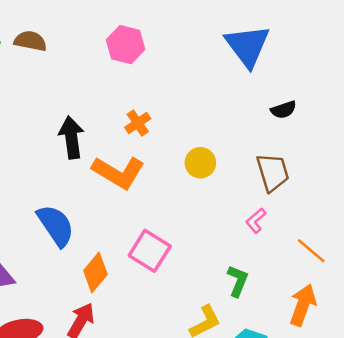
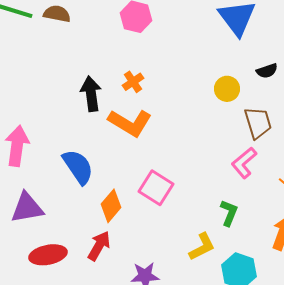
orange cross: (138, 123) -> (133, 82), moved
yellow circle: (200, 163) -> (227, 89), moved
pink L-shape: (256, 221) -> (244, 163), size x1.5

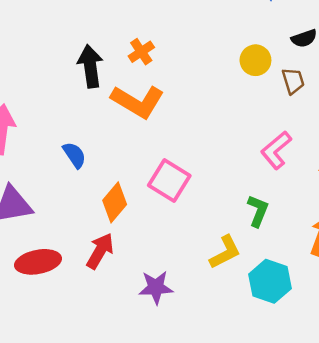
brown trapezoid: (258, 123) -> (293, 81), moved, size x0.7
blue semicircle: (78, 167) -> (74, 155), size x0.6

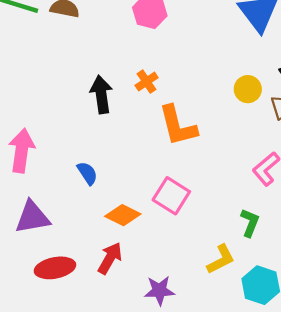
orange L-shape: (138, 102) -> (178, 126), moved, turned 45
orange diamond: (115, 202) -> (123, 215), turned 76

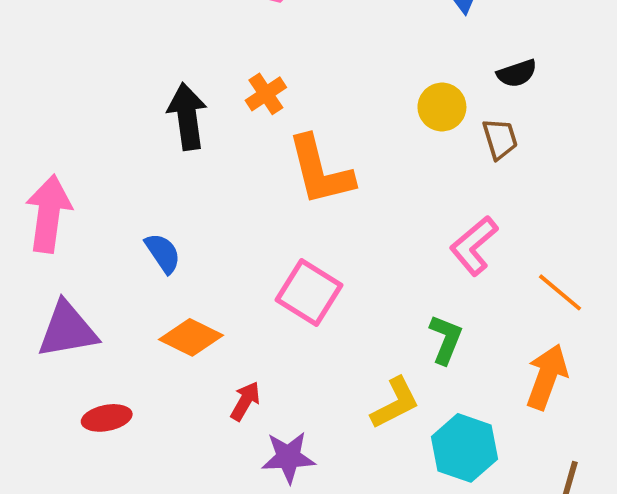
orange diamond: (123, 215) -> (191, 337), moved
red arrow: (110, 258) -> (245, 401), moved, size x0.7
red ellipse: (55, 268) -> (107, 418), size x0.7

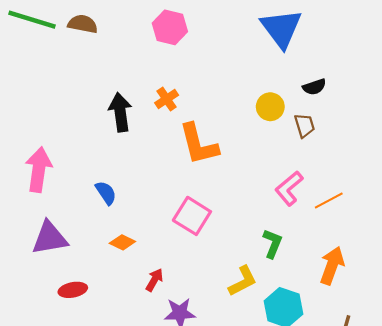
orange line: (560, 292) -> (329, 200), moved, turned -68
orange diamond: (191, 337) -> (122, 242), size x0.7

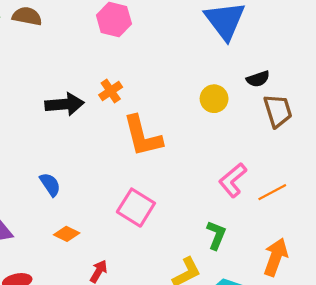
black arrow: (120, 112) -> (64, 104), turned 93
brown trapezoid: (304, 125) -> (278, 111), moved, size x1.4

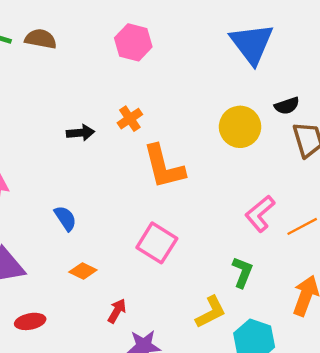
yellow circle: (214, 99) -> (240, 127), size x1.4
black arrow: (64, 104) -> (81, 133), size x0.7

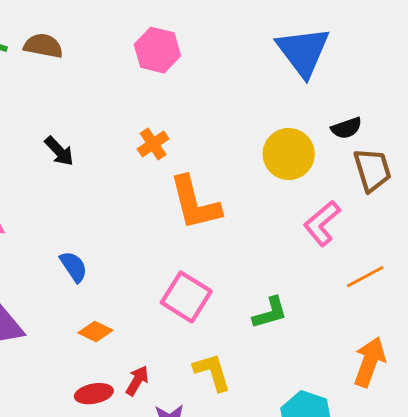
black arrow: (81, 133) -> (59, 151), moved, turned 52
pink L-shape: (260, 214) -> (322, 223), moved
green L-shape: (242, 272) -> (270, 313), moved, turned 52
yellow L-shape: (211, 312) -> (212, 372), moved, turned -80
red ellipse: (30, 321) -> (94, 394), moved

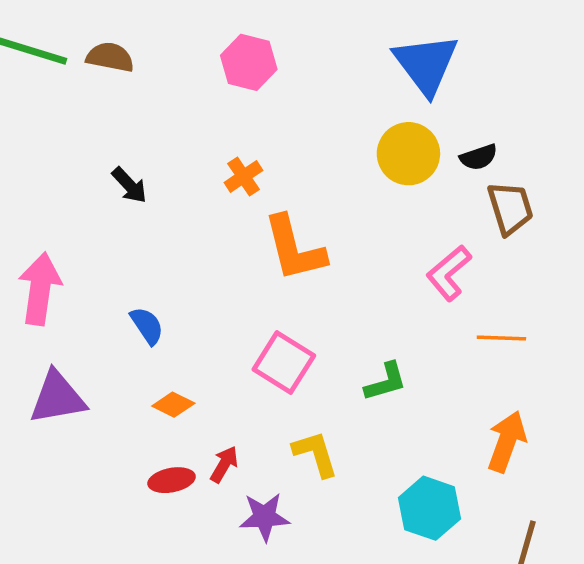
yellow circle: (289, 154) -> (408, 154), moved
orange line: (365, 277) -> (501, 338), turned 30

